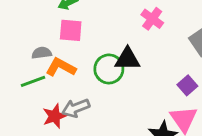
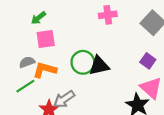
pink cross: (152, 19) -> (108, 15), turned -30
black triangle: (127, 59) -> (99, 66), moved

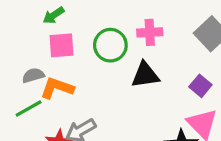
pink cross: (108, 15) -> (150, 32), moved
green circle: (83, 62) -> (110, 45), moved
black triangle: (99, 66) -> (145, 75), moved

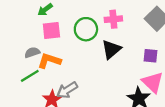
black triangle: (145, 75) -> (111, 49), turned -30
purple square: (200, 86) -> (150, 56), turned -32

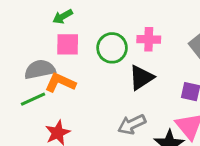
gray semicircle: (32, 52) -> (40, 69), size x1.5
gray arrow: (67, 90) -> (132, 124), moved

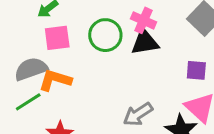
pink cross: (149, 39) -> (143, 20), turned 30
black triangle: (141, 78) -> (145, 42), moved, turned 32

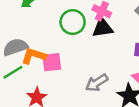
pink square: (57, 38) -> (52, 62), moved

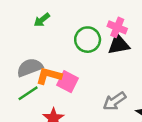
pink square: (52, 62) -> (68, 82), turned 36

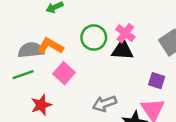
orange L-shape: (49, 76) -> (50, 46), moved

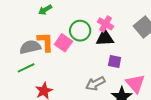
orange L-shape: (50, 46) -> (45, 42), turned 65
pink square: (64, 73) -> (63, 43), moved
purple square: (157, 81) -> (115, 61), moved

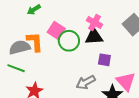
green circle: (80, 31) -> (69, 41), moved
pink square: (63, 43) -> (56, 30), moved
green line: (26, 68) -> (16, 68), turned 48

